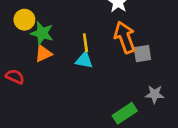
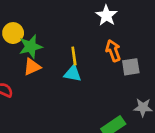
green star: (42, 33) -> (31, 47), turned -30
orange arrow: (125, 37) -> (113, 51), size x0.7

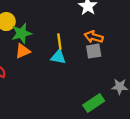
orange arrow: (113, 51) -> (94, 37), turned -54
gray square: (131, 67) -> (94, 51), moved

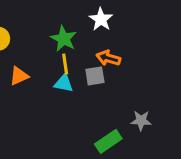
green star: (22, 33) -> (64, 39), moved, turned -30
gray square: (94, 51) -> (95, 76), moved

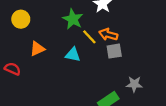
yellow line: (65, 64) -> (89, 37), moved, turned -35
gray square: (95, 76) -> (114, 51), moved

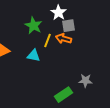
yellow line: (89, 37) -> (47, 41), turned 64
gray square: (114, 51) -> (68, 26), moved

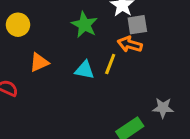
yellow line: (47, 41) -> (110, 64), moved

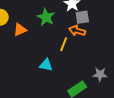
orange triangle: (39, 62) -> (20, 30), moved
cyan triangle: (84, 70) -> (46, 65), moved

